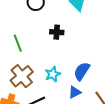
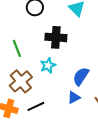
black cross: (57, 32) -> (56, 37), size x1.5
cyan star: (53, 74) -> (48, 65), moved

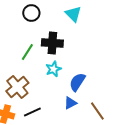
green line: (17, 48) -> (27, 52), moved, turned 54
cyan star: (48, 65) -> (53, 69), moved

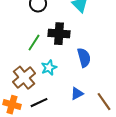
cyan star: (53, 69) -> (49, 68), moved
blue semicircle: (77, 82) -> (84, 58), moved, turned 132

